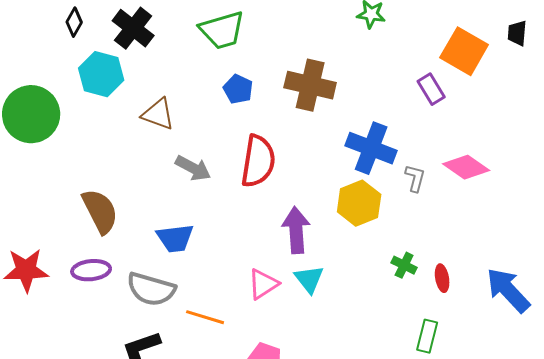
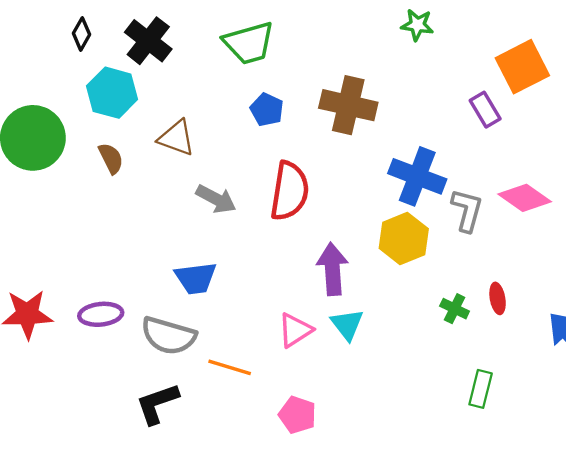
orange square: (464, 51) -> (522, 67), turned 33
gray L-shape: (415, 178) -> (467, 210), size x1.4
brown semicircle: (100, 211) -> (111, 158), moved, size x0.6
red ellipse: (442, 278) -> (498, 298), moved

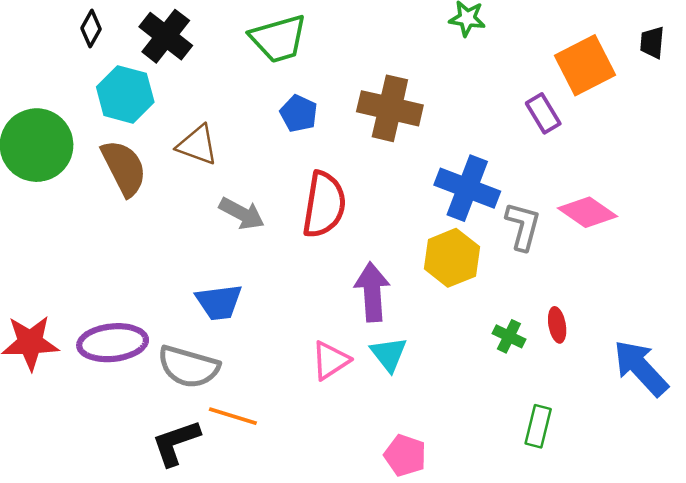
brown semicircle: (111, 158) -> (124, 168), size x1.6
purple ellipse: (101, 314) -> (113, 343), size x1.4
orange line: (230, 367) -> (233, 416), moved
pink pentagon: (297, 415) -> (405, 455), moved

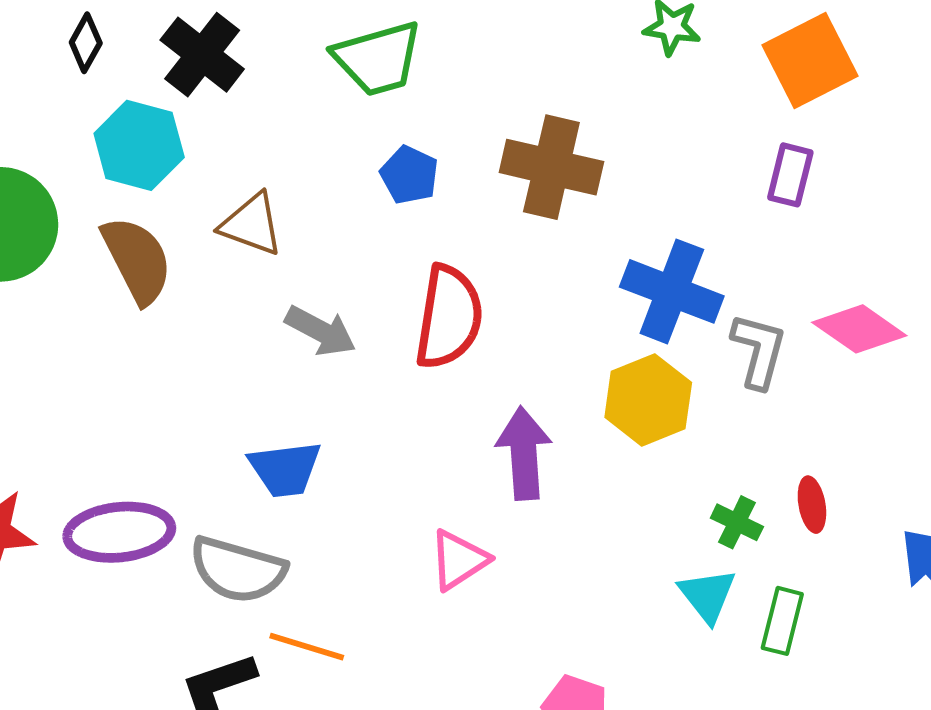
orange square: (585, 65) -> (810, 61), moved
purple rectangle: (543, 113) -> (790, 175), turned 45
cyan triangle: (389, 354) -> (707, 595), moved
green rectangle: (538, 426) -> (782, 621), moved

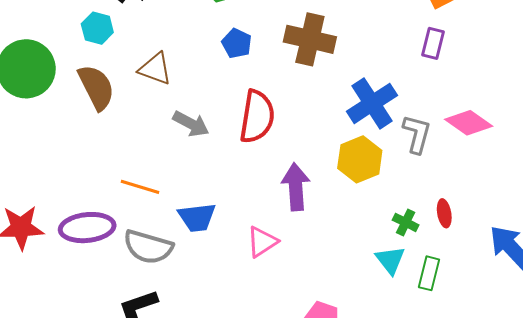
cyan hexagon: (139, 145) -> (97, 28), size x0.7
blue cross: (672, 291) -> (372, 103), turned 36
blue trapezoid: (285, 469) -> (197, 217), moved
orange line: (307, 647) -> (140, 187), moved

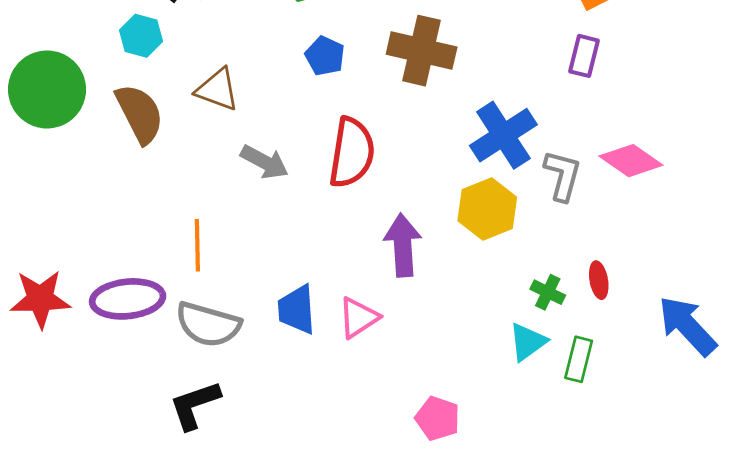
orange line: (140, 187) -> (197, 245), turned 72
blue trapezoid: (197, 217) -> (297, 310), moved, turned 93
cyan triangle: (390, 260) -> (528, 342), turned 32

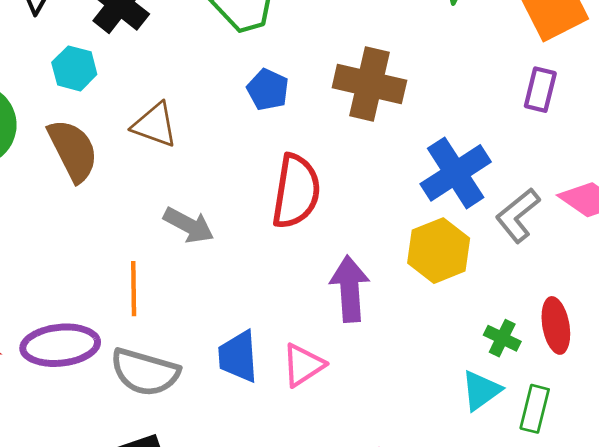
gray arrow: (264, 162) -> (189, 225), moved
gray L-shape: (563, 175) -> (518, 215), turned -144
red ellipse: (599, 280) -> (556, 325), size x1.4

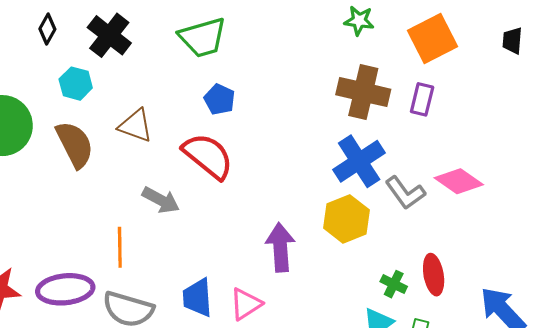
brown cross: (369, 84) -> (363, 92), moved
red semicircle: (296, 191) -> (208, 156), moved, turned -60
gray L-shape: (518, 215) -> (405, 193), turned -87

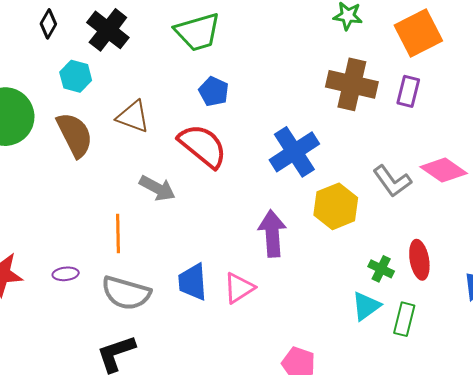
blue cross: (359, 161) -> (294, 152), moved
purple ellipse: (65, 289) -> (66, 274), size x0.5

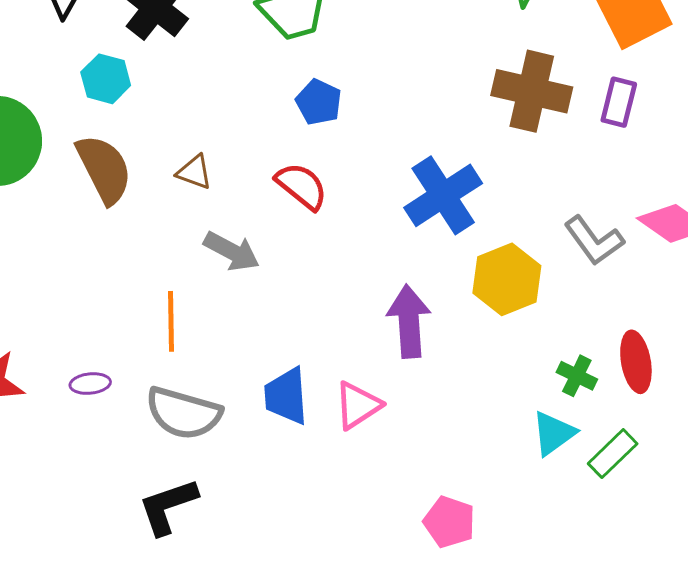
brown triangle: (133, 117) -> (194, 172), moved, size x0.7
red semicircle: (203, 146) -> (302, 186), size x0.7
green rectangle: (404, 319) -> (613, 454), turned 32

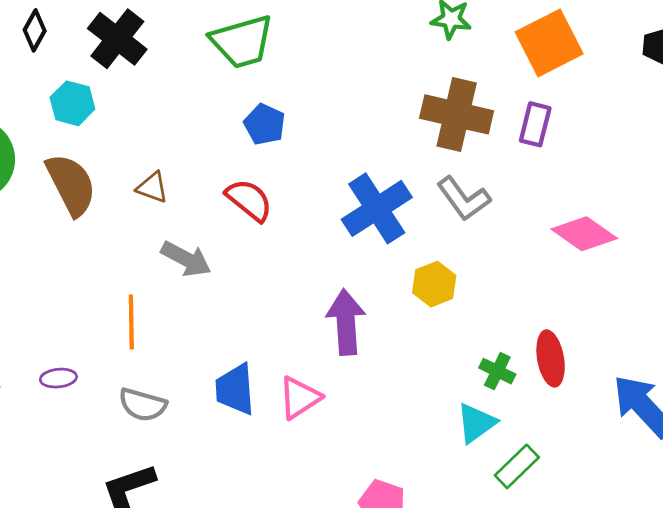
gray L-shape: (594, 240) -> (464, 199), moved
yellow hexagon: (507, 279) -> (434, 284), size x0.7
gray semicircle: (183, 413) -> (143, 405), size x0.7
green rectangle: (613, 454) -> (517, 466), moved

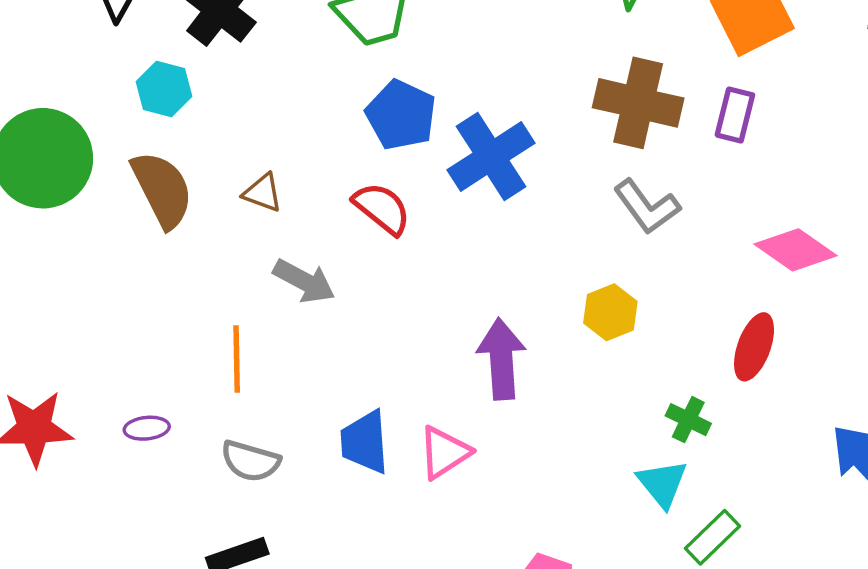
blue pentagon: (265, 124) -> (401, 115), size x1.4
blue cross: (377, 208) -> (491, 157), moved
red ellipse: (551, 358) -> (754, 347), moved, turned 30
cyan triangle: (476, 423) -> (662, 484), turned -33

